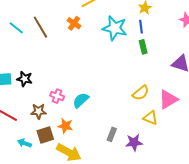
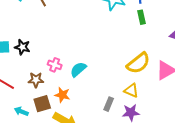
yellow semicircle: (141, 93) -> (138, 63), size x1.4
yellow triangle: (150, 118) -> (131, 90), moved

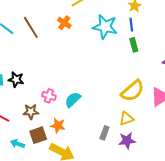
yellow triangle: (131, 90) -> (127, 118), turned -42

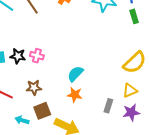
pink cross: (49, 96) -> (37, 56), moved
orange star: (58, 126) -> (75, 95), moved

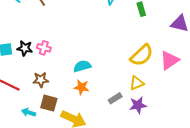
cyan semicircle: (75, 74) -> (82, 66), turned 30
gray rectangle: (108, 106) -> (115, 98), turned 40
brown square: (42, 111) -> (49, 103), turned 36

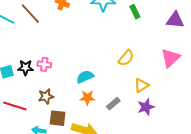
yellow semicircle: (142, 55) -> (126, 58), moved, size x0.7
gray rectangle: (115, 98) -> (113, 104), moved

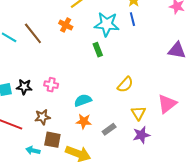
green rectangle: (135, 12) -> (98, 50), moved
pink triangle: (170, 58) -> (167, 104), moved
pink cross: (44, 64) -> (51, 85), moved
yellow triangle: (141, 85) -> (138, 113), turned -35

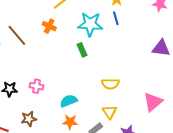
yellow semicircle: (125, 85) -> (111, 84), turned 48
yellow triangle: (138, 113) -> (110, 112), moved

